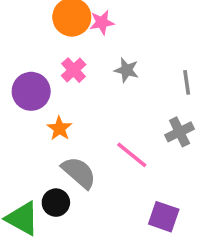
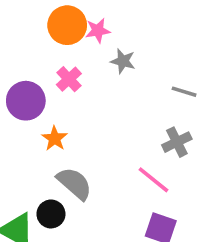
gray star: (127, 70) -> (123, 61), moved
gray line: (187, 82) -> (184, 92), turned -65
pink line: (132, 155) -> (153, 180), moved

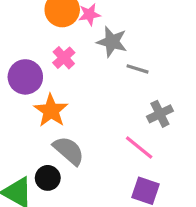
gray star: (123, 61) -> (112, 42), size x1.4
gray line: (184, 92) -> (138, 69), moved
orange star: (55, 138) -> (51, 111), size x1.5

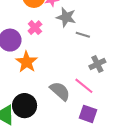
gray semicircle: (69, 151) -> (60, 91), moved
black circle: (48, 178) -> (25, 106), size x1.5

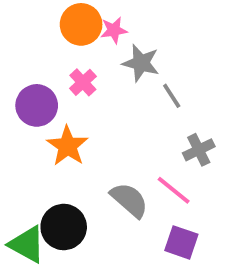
gray line: (83, 35) -> (172, 96), turned 40

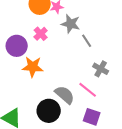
orange star: (68, 146) -> (33, 67), turned -30
gray cross: (199, 150) -> (101, 69), turned -35
black circle: (64, 227) -> (49, 111), moved

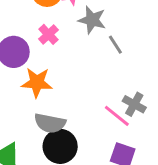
gray cross: (101, 69) -> (134, 104), moved
gray semicircle: (65, 95) -> (50, 123), moved, turned 150

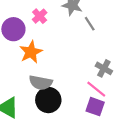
orange star: (37, 82) -> (31, 52), turned -30
pink line: (117, 116) -> (96, 89), moved

